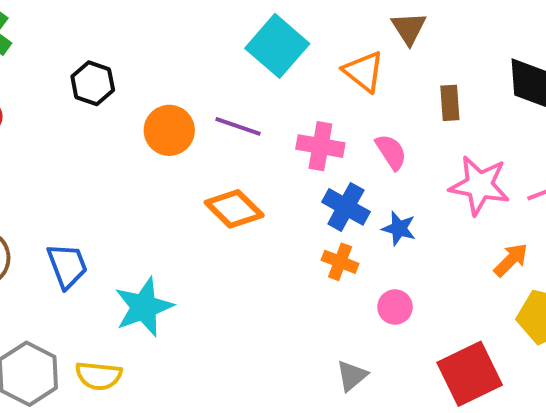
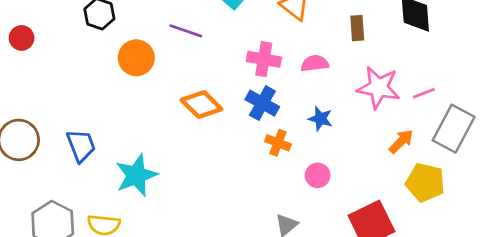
purple line: (238, 126) -> (186, 31), moved
orange circle: (169, 130) -> (136, 58), moved
pink semicircle: (391, 152) -> (315, 63), turned -64
blue cross: (346, 207) -> (262, 103), moved

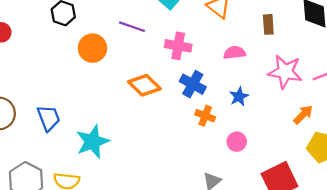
pink cross: (264, 59) -> (178, 46), moved
blue star: (320, 119) -> (239, 97), turned 30

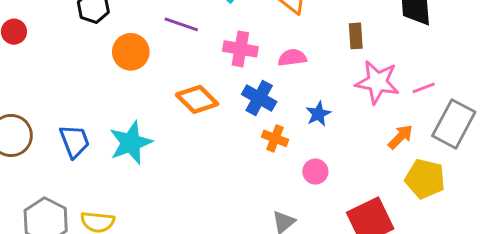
brown rectangle: (268, 24) -> (356, 36), moved
pink semicircle: (234, 53) -> (292, 58), moved
cyan star: (93, 142) -> (131, 143), moved

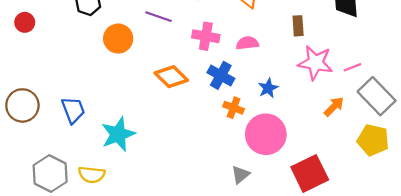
gray rectangle: (454, 124) -> (377, 96), turned -72
cyan star: (131, 143) -> (118, 134), moved
pink circle: (315, 172) -> (266, 134), size x2.0
yellow pentagon: (425, 179) -> (373, 140), moved

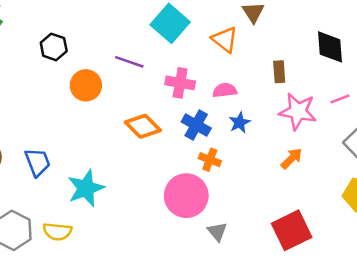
pink line: (352, 67) -> (340, 99), moved
blue star: (268, 88) -> (240, 123), moved
orange arrow: (334, 107) -> (292, 158), moved
pink circle: (266, 134) -> (186, 196), moved
gray triangle: (240, 175) -> (217, 232), turned -30

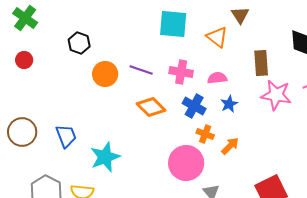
cyan square: (170, 23) -> (173, 24), turned -36
purple line: (129, 62) -> (141, 70), moved
brown rectangle: (279, 72) -> (261, 63), size x1.4
orange arrow: (292, 158) -> (230, 146), moved

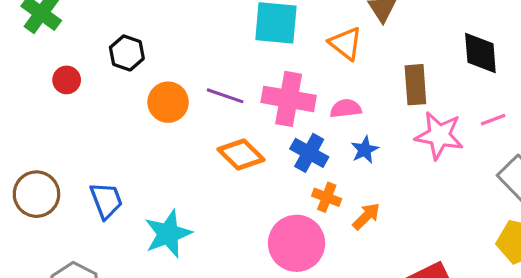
red circle: (24, 60) -> (67, 80), moved
pink cross: (181, 72) -> (289, 99), size x1.4

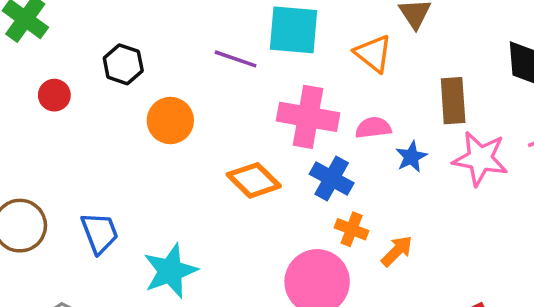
purple line: (225, 96) -> (236, 59), moved
blue star: (365, 150) -> (411, 157), moved

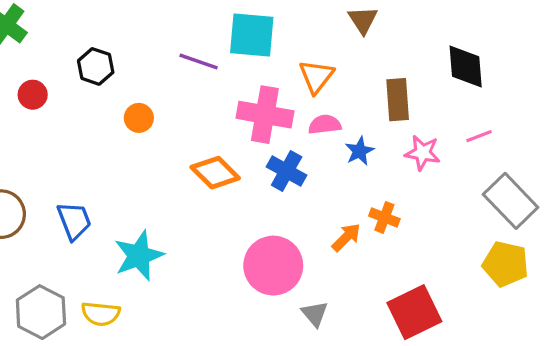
orange triangle: (373, 53) -> (316, 76), moved, turned 30
orange circle: (170, 120) -> (139, 118), size x0.7
pink star: (480, 159) -> (423, 153), size x0.7
orange cross: (352, 229) -> (384, 217), moved

